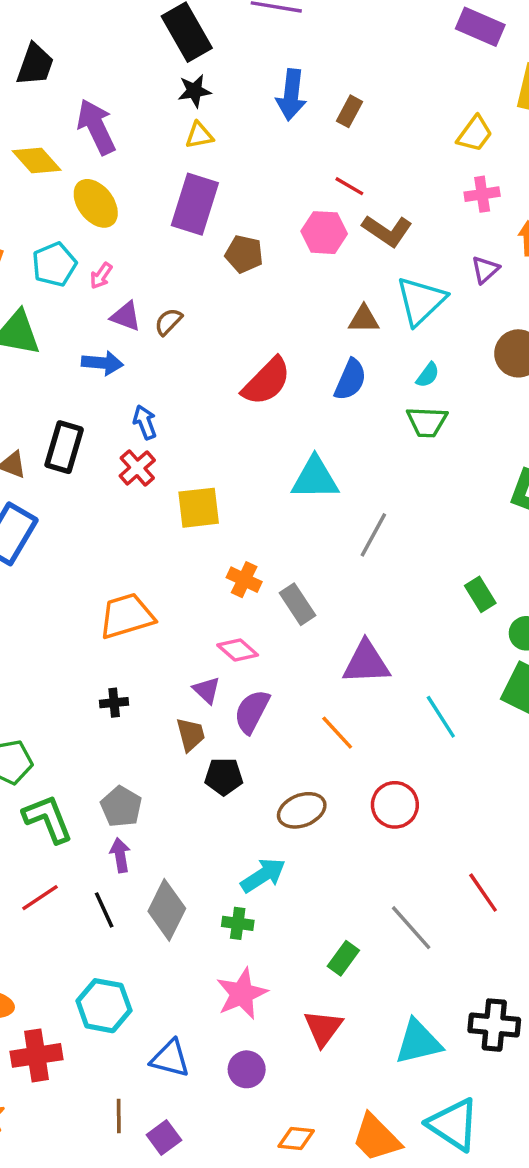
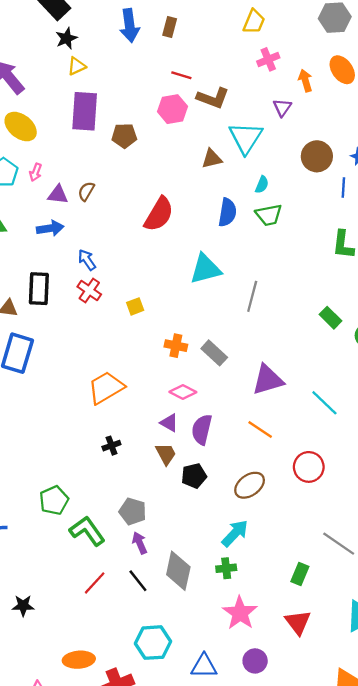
blue semicircle: (350, 380) -> (227, 212), moved
yellow square: (199, 508) -> (135, 306), size x0.6

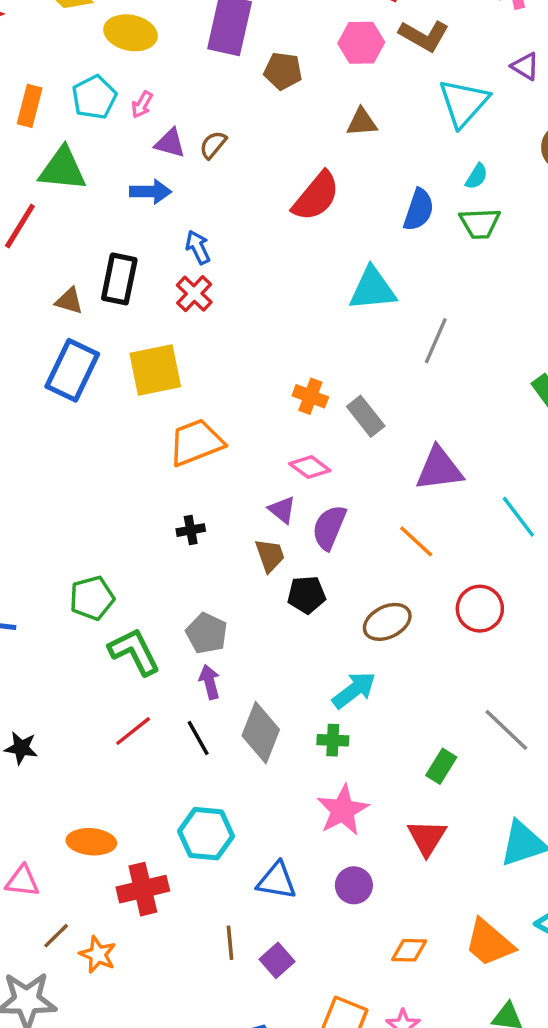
purple triangle: (282, 108) -> (525, 66), turned -42
yellow ellipse: (21, 127) -> (130, 33), turned -36
brown triangle: (212, 159) -> (362, 122), moved
yellow square: (135, 306) -> (155, 370), moved, size x2.0

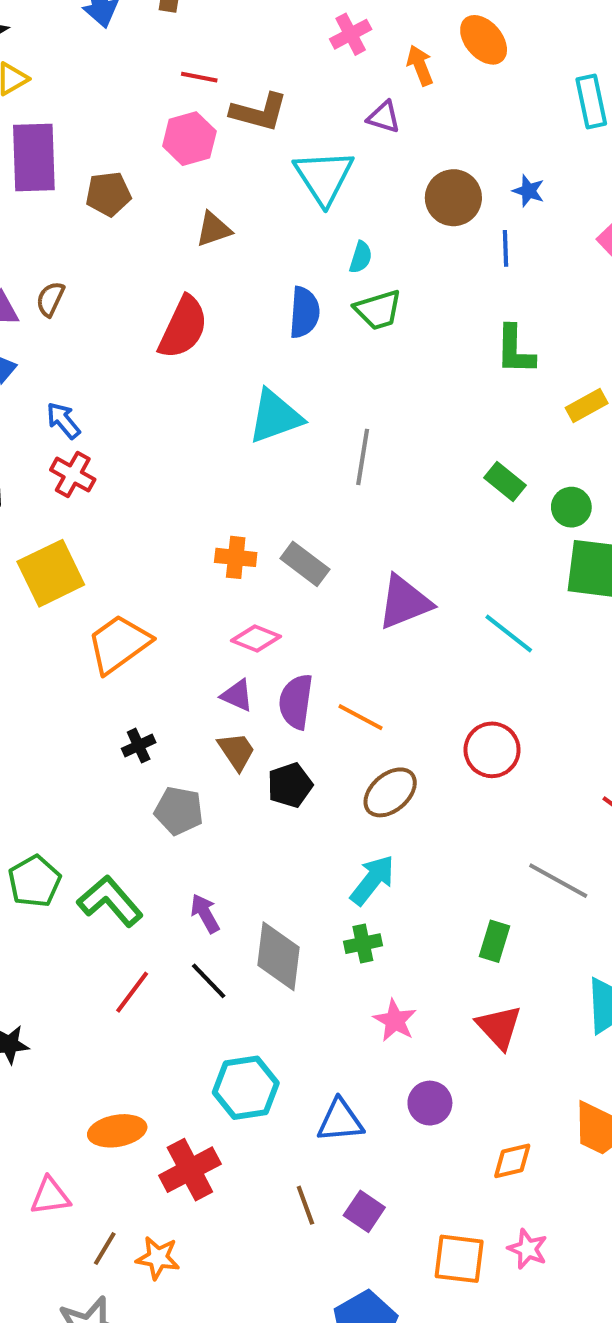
orange line: (416, 541) -> (361, 717), moved
green pentagon: (92, 598) -> (34, 881), moved
gray pentagon: (207, 633) -> (179, 811), moved
pink star: (343, 810) -> (395, 1020), size x0.7

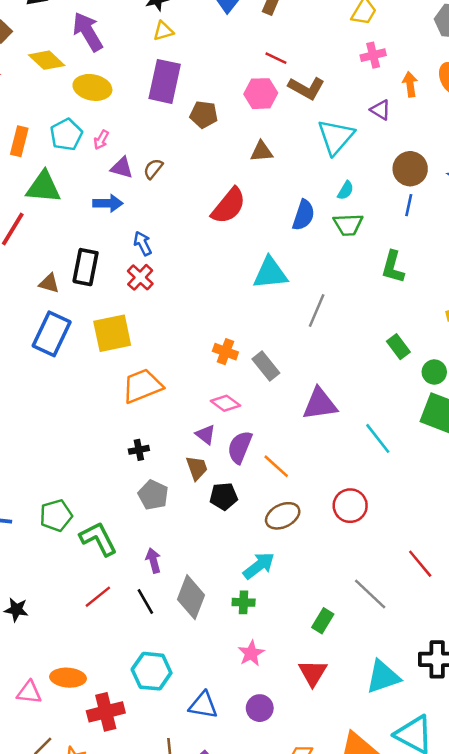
blue line: (506, 248) -> (409, 205), moved
green L-shape: (515, 350) -> (393, 267), moved
pink triangle: (50, 1196) -> (29, 692), moved

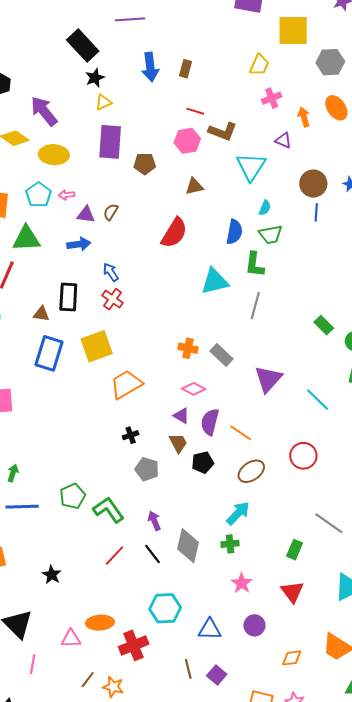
pink arrow: (101, 140) -> (67, 195), turned 63
green L-shape: (393, 267) -> (255, 265), moved
purple triangle: (320, 404) -> (268, 379), turned -32
black star: (16, 610) -> (52, 575), turned 30

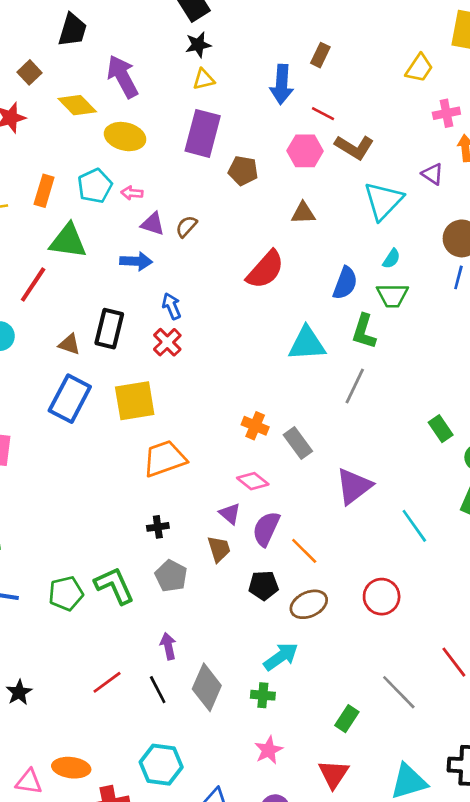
blue arrow: (150, 67) -> (282, 84), moved
pink cross: (272, 98) -> (446, 113), moved
black pentagon: (203, 462) -> (264, 585), moved
green L-shape: (108, 510) -> (114, 586), moved

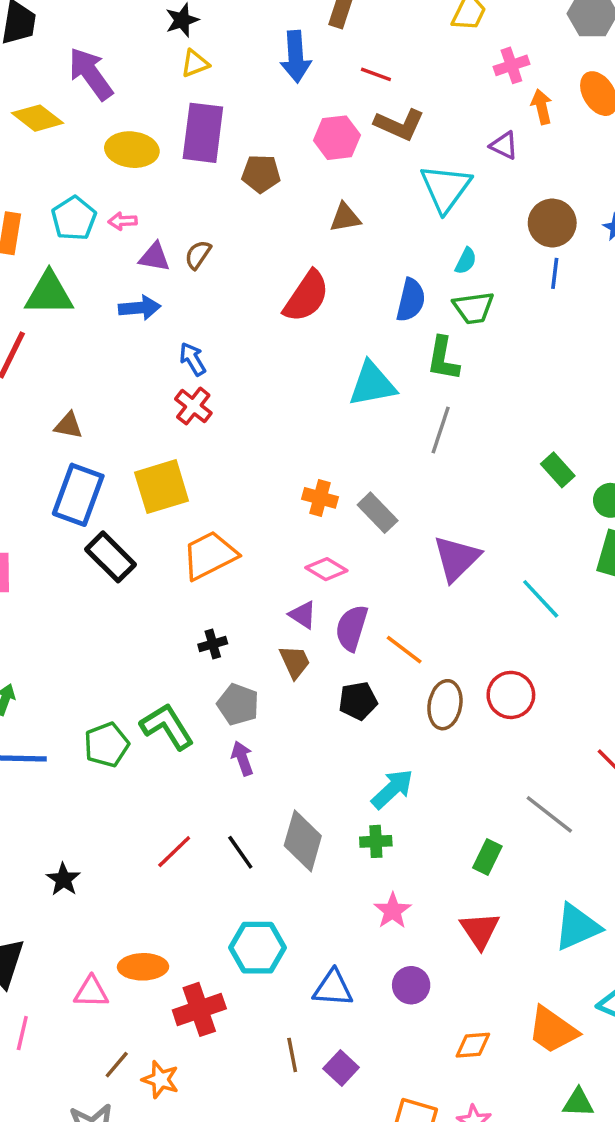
red line: (323, 114) -> (376, 74), moved
yellow ellipse: (125, 137) -> (132, 150), moved
black rectangle: (109, 329) -> (110, 557), moved, turned -51
brown ellipse: (309, 604) -> (445, 705), moved, turned -48
purple arrow: (168, 646) -> (242, 758), moved

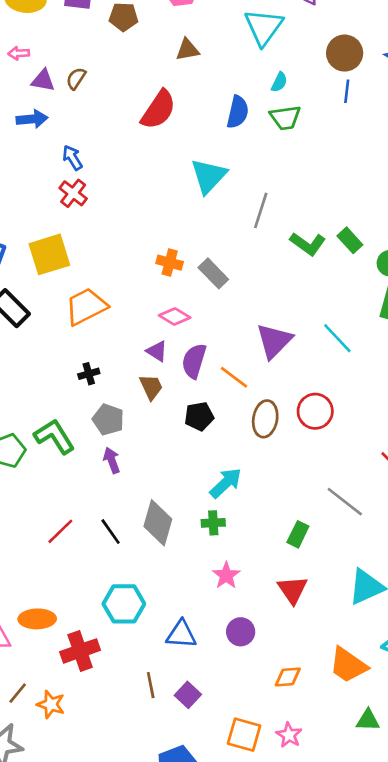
green L-shape: (443, 359) -> (308, 244), moved, turned -64
cyan triangle: (372, 384) -> (209, 176), turned -36
purple triangle: (457, 558) -> (274, 341), moved

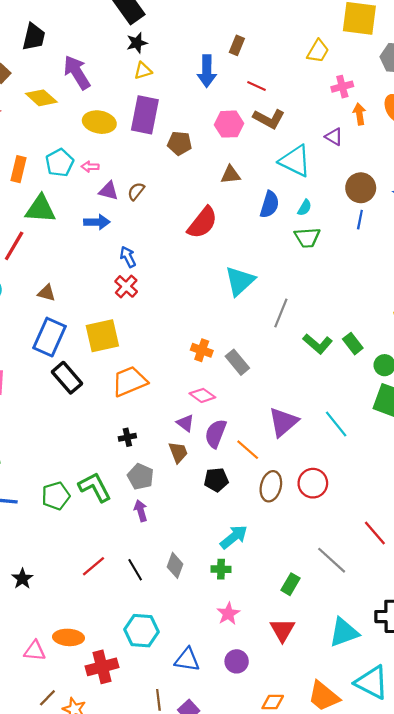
cyan triangle: (264, 27) -> (295, 161), turned -44
blue semicircle: (238, 112) -> (270, 205), moved
gray diamond: (158, 523) -> (175, 565), size x0.7

